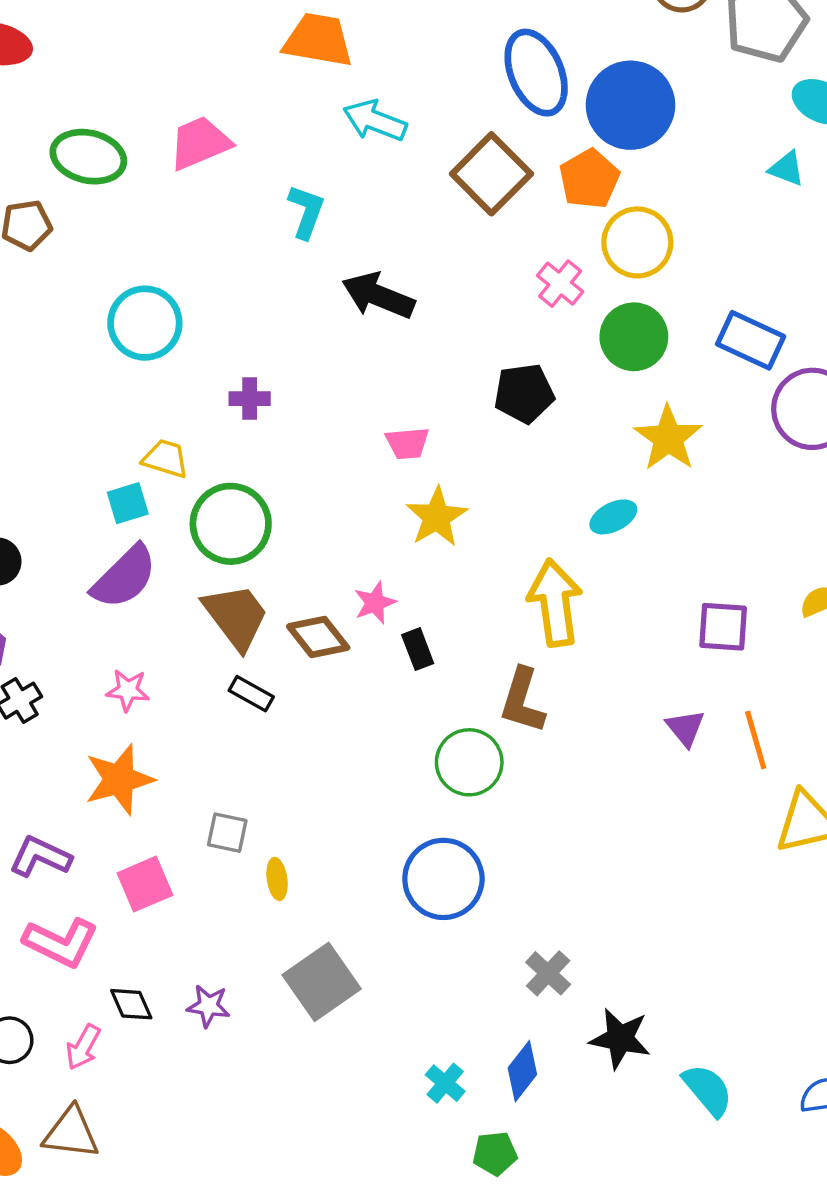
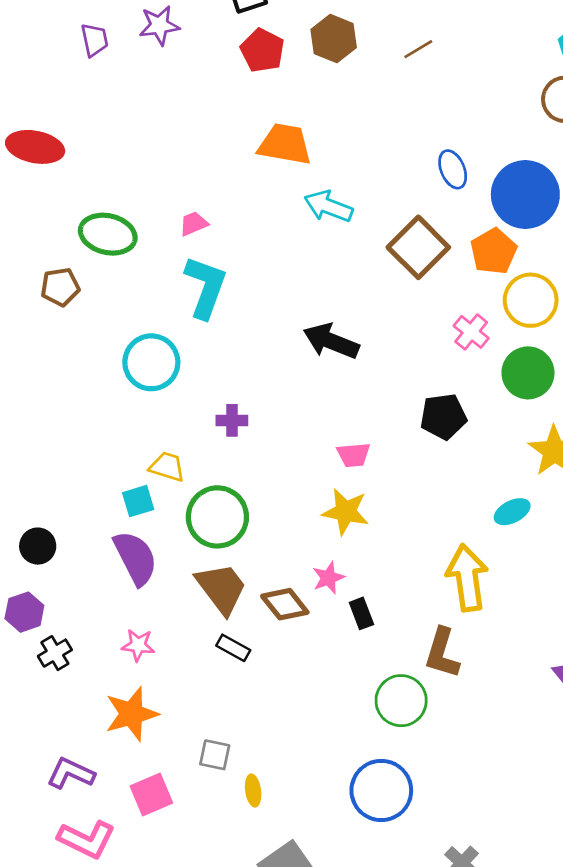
blue ellipse: (536, 73) -> (453, 169), size x0.6
pink trapezoid: (200, 143) -> (194, 224), size x0.6
cyan L-shape: (306, 212) -> (206, 287), moved, size x1.5
yellow star: (437, 517) -> (346, 512), moved, turned -30
purple semicircle: (124, 577) -> (135, 558), turned -72

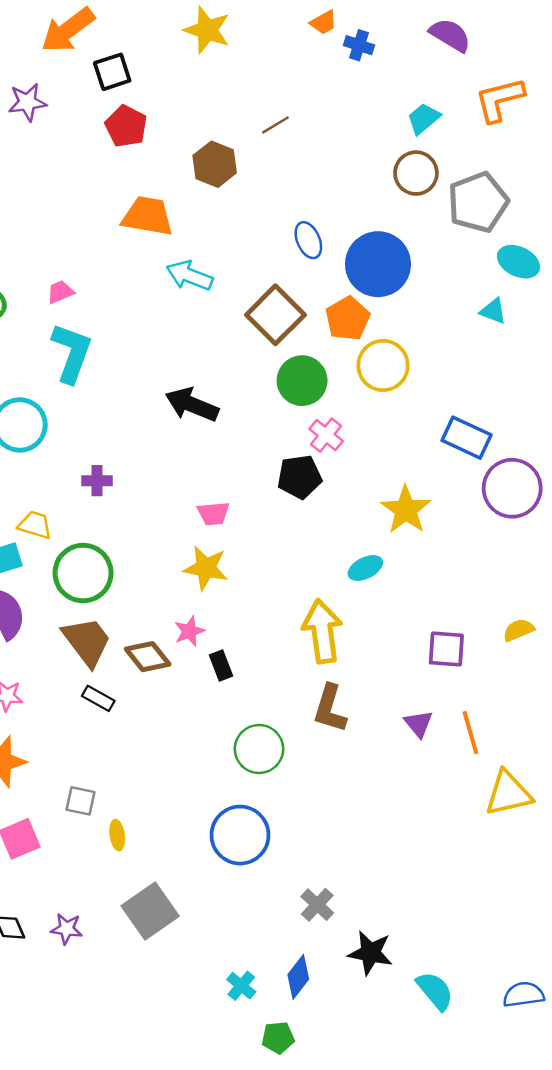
brown hexagon: (334, 39) -> (215, 164), moved
pink cross: (471, 332) -> (326, 435), moved
green circle: (528, 373) -> (302, 381), moved
brown L-shape: (442, 653) -> (330, 708), moved

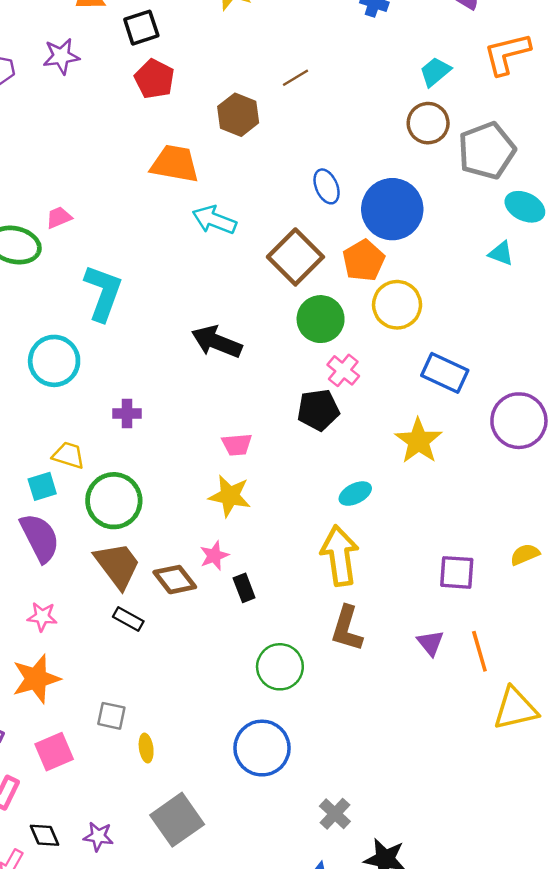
pink trapezoid: (60, 292) -> (59, 218), moved
blue rectangle: (467, 438) -> (445, 373), moved
cyan ellipse: (365, 568) -> (355, 494), moved

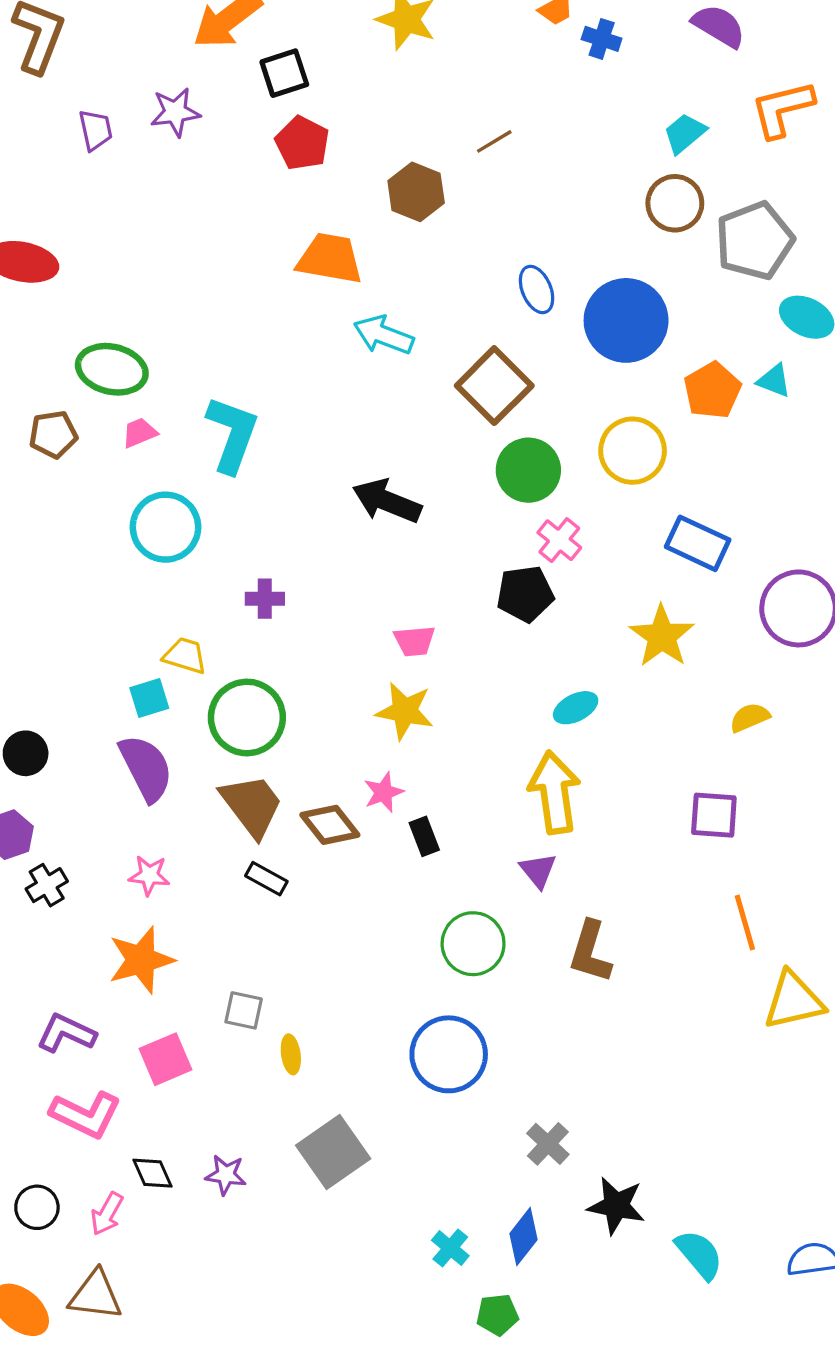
pink trapezoid: (59, 218) -> (139, 433), moved
orange pentagon: (364, 261) -> (712, 390), moved
yellow semicircle: (525, 554) -> (750, 717), moved
brown L-shape: (347, 629) -> (590, 952), moved
purple triangle: (430, 643) -> (538, 870), moved

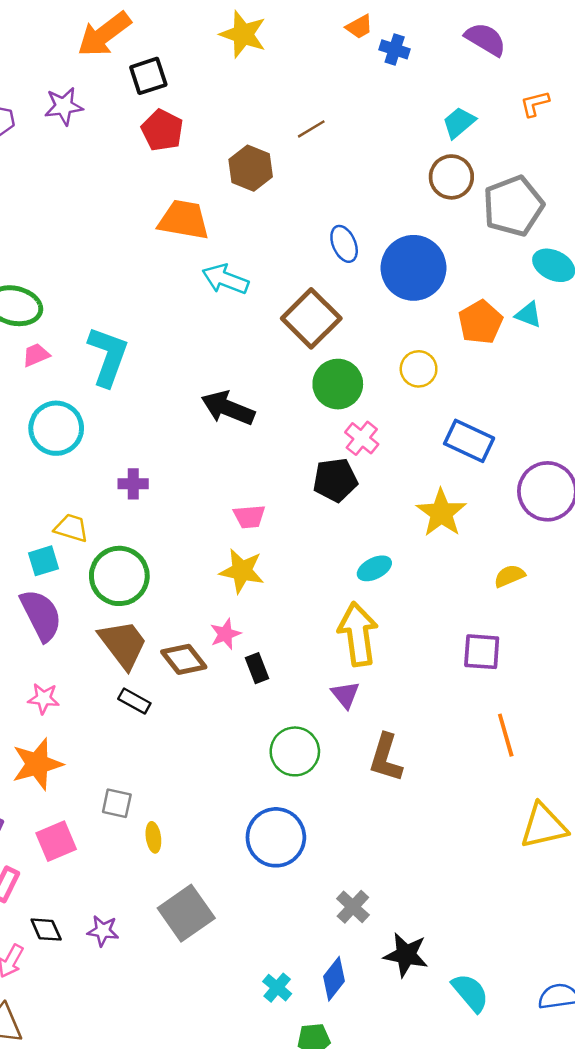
orange L-shape: (782, 109) -> (535, 104), size x0.6
yellow circle: (633, 451) -> (419, 369), size x0.7
yellow triangle: (794, 1001) -> (544, 826), moved

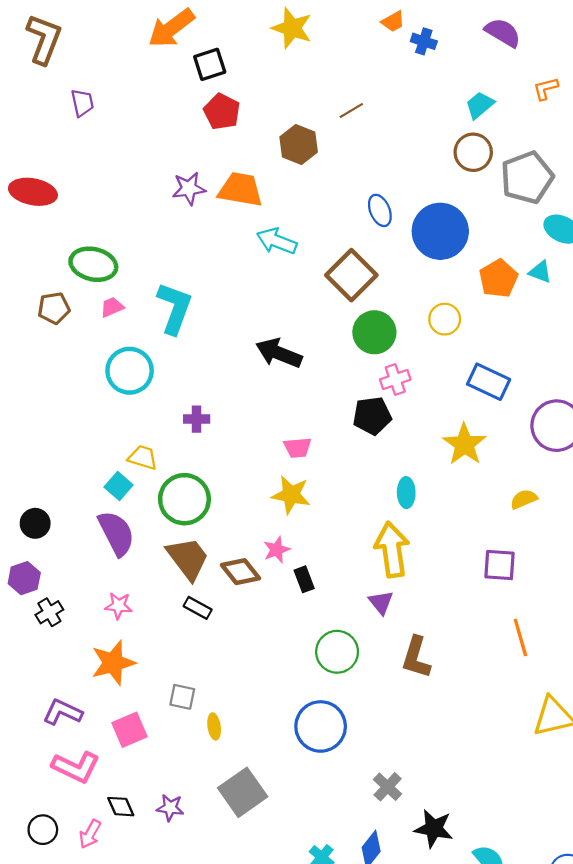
purple star: (64, 106) -> (189, 188), moved
pink cross: (362, 438) -> (395, 379), turned 32
cyan square: (44, 561) -> (119, 486), turned -32
cyan ellipse: (374, 568) -> (406, 493), turned -64

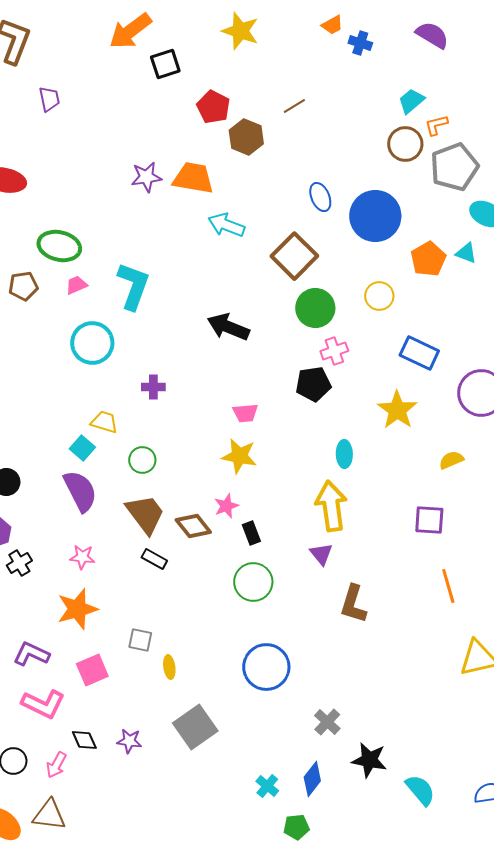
orange L-shape: (546, 89) -> (436, 125), moved
red pentagon: (222, 112) -> (213, 107), moved
green circle: (184, 499) -> (142, 460), size x0.6
green circle: (337, 652) -> (253, 582), moved

